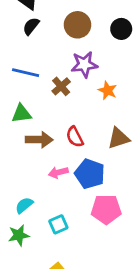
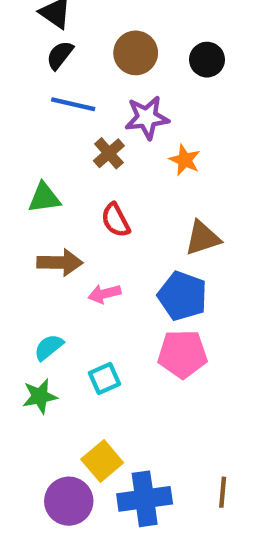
blue line: (26, 73) -> (73, 104), moved
red semicircle: (75, 137) -> (116, 220), moved
brown arrow: (39, 140) -> (60, 263), moved
blue pentagon: (90, 174) -> (182, 296), moved

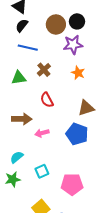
black circle: (207, 60) -> (77, 21), moved
purple star: (147, 118) -> (73, 45), moved
green triangle: (44, 198) -> (19, 78), moved
pink pentagon: (182, 354) -> (72, 184), moved

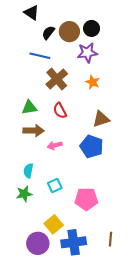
black semicircle: (22, 25) -> (48, 33), moved
brown cross: (44, 70) -> (57, 79), size x1.5
green triangle: (19, 78) -> (29, 107), moved
cyan semicircle: (17, 157) -> (28, 171), turned -40

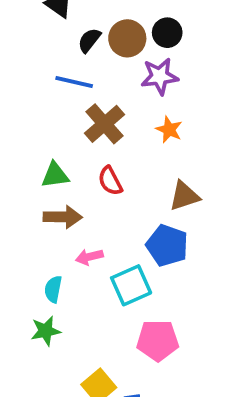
pink arrow: (55, 145) -> (89, 257), moved
cyan square: (55, 185) -> (131, 285), moved, size x1.5

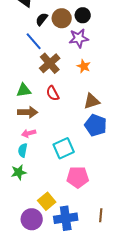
blue line: (74, 82) -> (34, 41), turned 36
blue pentagon: (167, 245) -> (96, 125), moved
pink arrow: (89, 257) -> (29, 133), moved

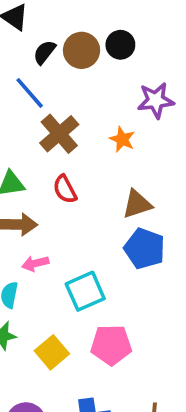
purple star: (79, 38) -> (156, 100), moved
pink arrow: (29, 133) -> (35, 263), moved
yellow square: (47, 201) -> (52, 352), moved

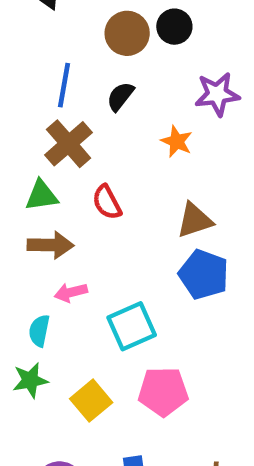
black semicircle: (44, 52) -> (120, 96), moved
blue line: (30, 93) -> (64, 85), turned 51
brown cross: (59, 134) -> (69, 144), moved

